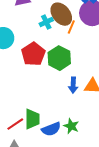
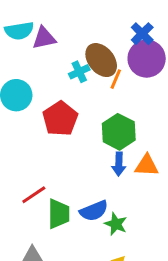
green hexagon: (59, 58) -> (119, 132), moved
red line: (15, 124) -> (34, 195), moved
blue semicircle: (51, 129) -> (94, 211), moved

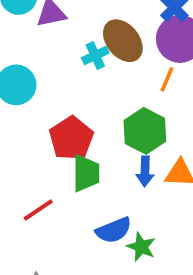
orange line: (116, 79) -> (167, 79), moved
red pentagon: (60, 119) -> (71, 138), moved
green trapezoid: (59, 214) -> (86, 173), moved

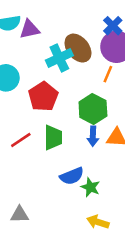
cyan cross: (95, 55) -> (59, 58), size x1.5
red pentagon: (71, 138) -> (43, 96), moved
red line: (38, 210) -> (21, 140), moved

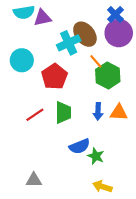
orange line: (108, 74) -> (96, 61), moved, turned -64
green hexagon: (93, 109) -> (108, 76), moved

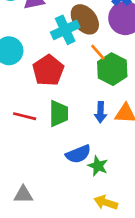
red line: (35, 115) -> (25, 116), turned 48

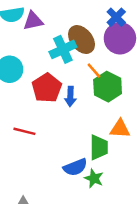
blue arrow: (100, 112) -> (70, 97), moved
green trapezoid: (59, 114) -> (99, 147), moved

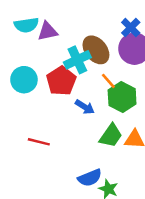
red pentagon: (47, 88) -> (61, 81), moved
blue arrow: (70, 97) -> (85, 107), turned -60
green trapezoid: (99, 147) -> (111, 136), moved, turned 35

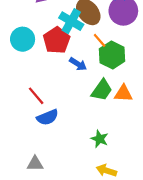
cyan cross: (77, 60) -> (71, 21), turned -35
red line: (39, 142) -> (36, 96), turned 36
blue semicircle: (90, 178) -> (47, 117), moved

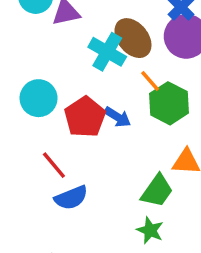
cyan circle: (23, 39) -> (39, 98), moved
red pentagon: (57, 40) -> (85, 117), moved
green trapezoid: (102, 90) -> (157, 191), moved

